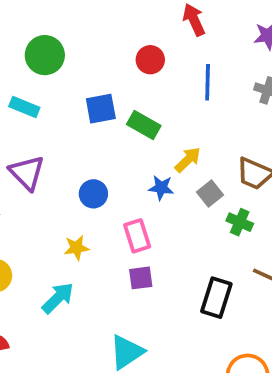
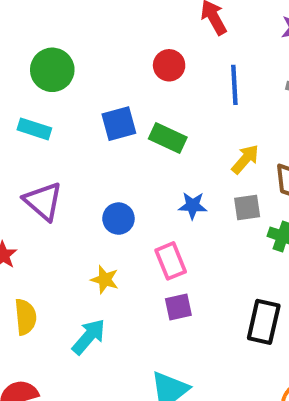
yellow arrow: (188, 160) -> (245, 159), moved
gray square: (210, 193) -> (247, 208), turned 35
yellow star: (76, 248) -> (105, 280), turned 30

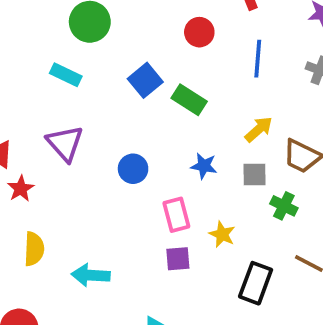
blue square: (119, 124) -> (145, 80), turned -32
yellow star: (105, 280) -> (222, 234), moved
cyan arrow: (89, 337) -> (91, 275), turned -135

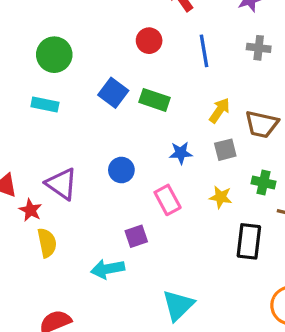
purple triangle: (65, 143) -> (62, 184), moved
green cross: (284, 206) -> (264, 182), moved
yellow star: (222, 234) -> (221, 197), moved
yellow semicircle: (34, 249) -> (47, 243), moved
purple square: (178, 259) -> (136, 236), moved

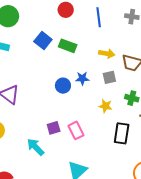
yellow arrow: (219, 110) -> (107, 54), turned 63
blue circle: (121, 170) -> (63, 86), moved
pink rectangle: (168, 200) -> (76, 130), moved
cyan arrow: (108, 269) -> (36, 147), turned 54

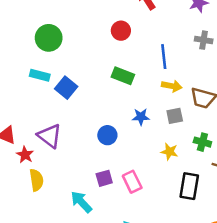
blue line: (99, 17) -> (164, 57), moved
blue square: (43, 40) -> (66, 88), moved
blue circle: (63, 86) -> (107, 135), moved

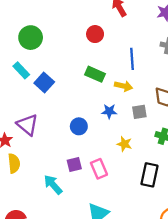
cyan rectangle: (40, 75) -> (21, 70), turned 30
yellow arrow: (172, 86) -> (123, 86), moved
yellow star: (169, 152) -> (124, 144), moved

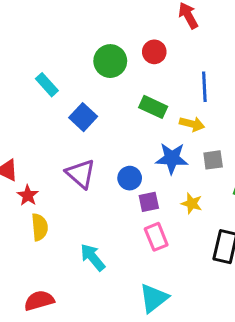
green circle: (31, 38) -> (110, 61), moved
cyan rectangle: (21, 70) -> (47, 85), moved
blue star: (109, 111) -> (172, 158), size x1.5
purple triangle: (27, 125) -> (81, 174), moved
purple square: (74, 165) -> (149, 202), moved

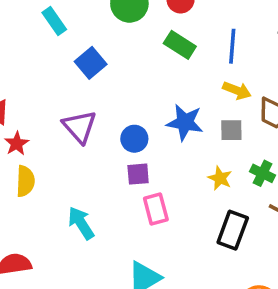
green rectangle: (153, 107) -> (180, 45), moved
yellow arrow: (192, 124) -> (237, 90), moved
purple square: (149, 202) -> (138, 174), moved
yellow star: (192, 203) -> (220, 178), moved

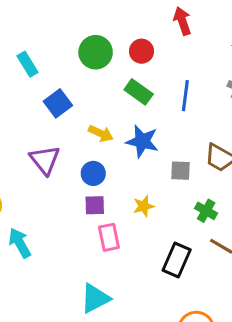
yellow arrow: (237, 90) -> (101, 134), moved
blue star: (185, 122) -> (142, 141), moved
yellow star: (220, 178) -> (144, 206), moved, turned 30
cyan arrow: (81, 223) -> (20, 243), moved

